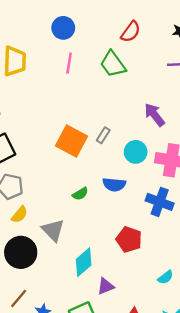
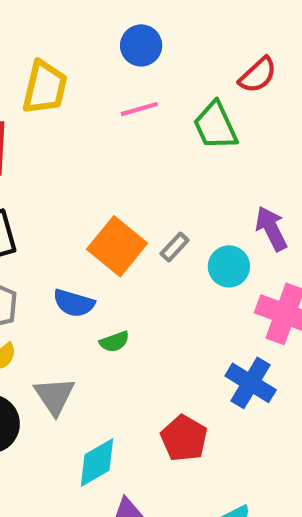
pink line: (69, 63) -> (139, 109), turned 54
cyan circle: (136, 152) -> (229, 266), moved
blue semicircle: (114, 184) -> (74, 303), moved

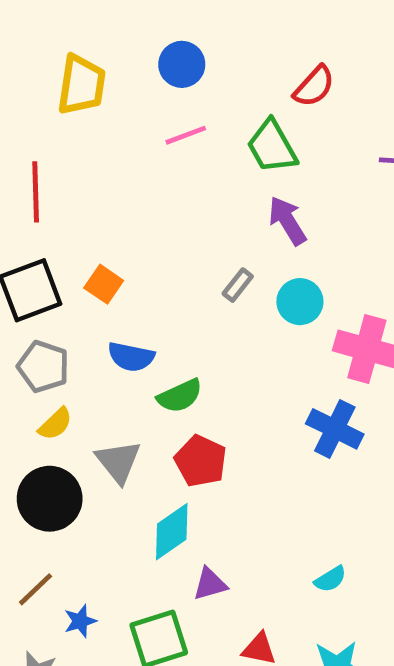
yellow trapezoid: (45, 87) -> (81, 85), moved
purple arrow: (271, 229) -> (287, 221), moved
orange square: (117, 246) -> (104, 284), moved, size x0.6
green semicircle: (114, 342) -> (180, 396), size x1.4
red pentagon: (184, 438) -> (201, 461), moved

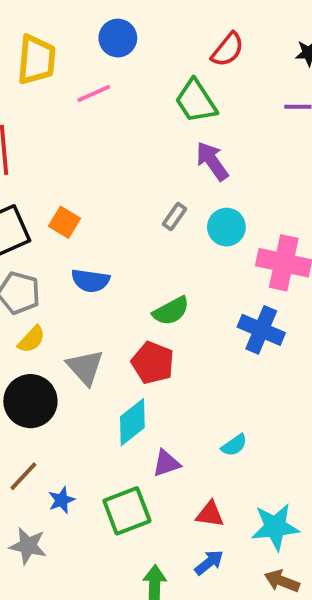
pink line: (186, 135) -> (94, 94), moved
green semicircle: (180, 396) -> (171, 311), moved
cyan semicircle: (330, 579) -> (234, 445), moved

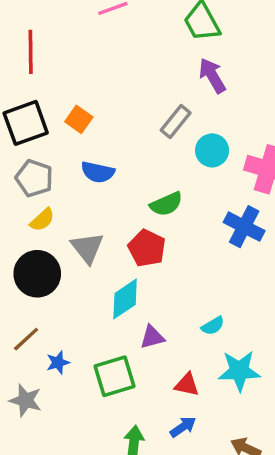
gray rectangle: (175, 216) -> (176, 121), size x1.4
cyan circle: (226, 227) -> (212, 150), moved
cyan star: (275, 527) -> (239, 371), moved

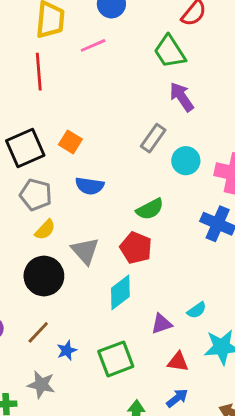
red line: (31, 52) -> (39, 72), moved
purple triangle: (152, 337) -> (162, 324), moved

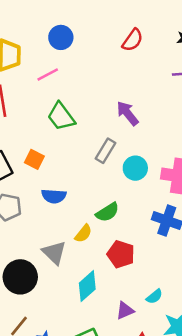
green trapezoid: (170, 52) -> (61, 117), moved
yellow semicircle: (45, 230) -> (83, 234), moved
red pentagon: (136, 248) -> (121, 254), moved

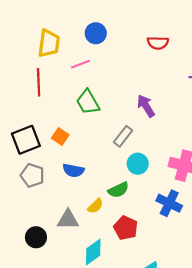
red semicircle: (133, 40) -> (158, 43), turned 50
cyan circle: (135, 168) -> (138, 164), moved
gray triangle: (54, 253) -> (68, 220), turned -50
black circle: (20, 277) -> (36, 237), size x0.7

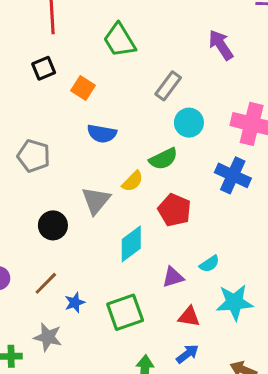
purple arrow: (146, 106) -> (221, 45), moved
black square: (26, 140) -> (44, 68), moved, size x0.6
gray pentagon: (32, 175) -> (34, 156), moved
gray triangle: (68, 220) -> (96, 200), turned -50

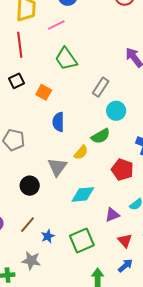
blue semicircle: (102, 134) -> (58, 122), turned 84
red pentagon: (175, 210) -> (122, 170), moved
cyan diamond: (131, 244) -> (83, 194), turned 35
red triangle: (189, 317) -> (125, 241), turned 42

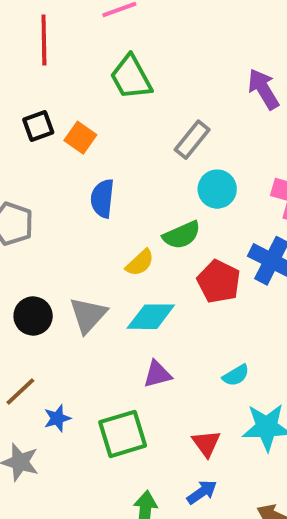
black square: (16, 81) -> (38, 126), moved
gray triangle: (57, 167) -> (88, 315), moved
red pentagon: (122, 170) -> (219, 282), moved
cyan diamond: (83, 194) -> (151, 317), moved
purple triangle: (112, 215) -> (157, 374), moved

